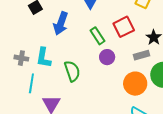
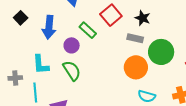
gray rectangle: (142, 55) -> (135, 38), turned 42
purple circle: (107, 57) -> (72, 45), moved
gray cross: (21, 58) -> (15, 78), moved

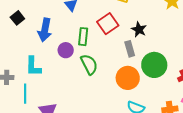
green rectangle: (88, 30) -> (83, 37), turned 48
gray rectangle: (135, 38) -> (130, 49), turned 56
green semicircle: (72, 71) -> (89, 64), moved

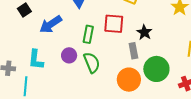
red square: (108, 24) -> (114, 24), turned 35
blue arrow: (45, 30) -> (51, 24), turned 40
purple circle: (66, 50) -> (69, 55), moved

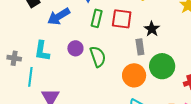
green rectangle: (88, 34) -> (97, 18), moved

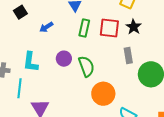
blue arrow: (59, 16) -> (46, 27), size x0.6
black star: (152, 29) -> (134, 27), moved
orange circle: (134, 75) -> (103, 94), moved

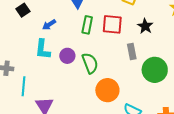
black star: (134, 27) -> (145, 26), moved
cyan L-shape: (31, 62) -> (43, 49), moved

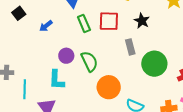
green rectangle: (87, 25) -> (84, 24), turned -30
cyan L-shape: (43, 49) -> (57, 80), moved

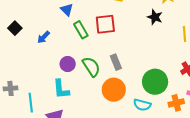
black star: (142, 21) -> (155, 17), moved
gray rectangle: (130, 47) -> (116, 62), moved
green circle: (154, 64) -> (155, 82), moved

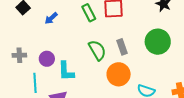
purple circle: (68, 64) -> (47, 59), moved
green circle: (155, 82) -> (158, 42), moved
gray cross: (11, 88) -> (19, 55), moved

